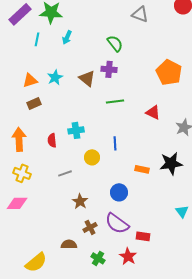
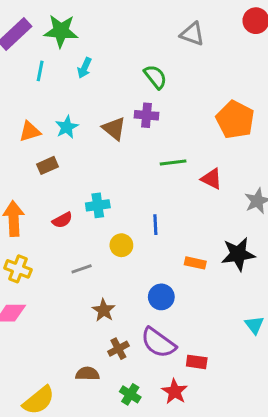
green line: (115, 101) -> (173, 162), moved
brown rectangle: (34, 103) -> (48, 165), moved
red semicircle: (52, 140) -> (62, 220), turned -112

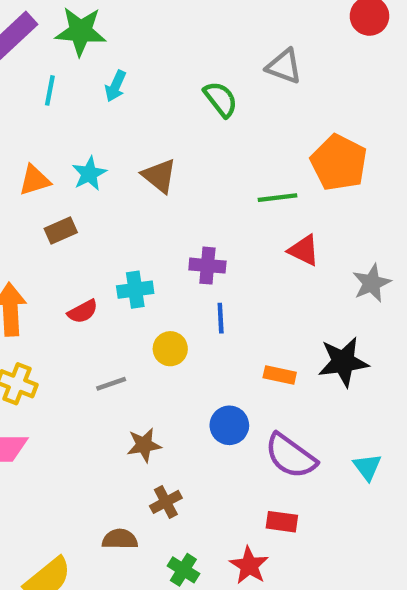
gray triangle: (192, 34) -> (284, 66), moved
purple cross: (147, 115) -> (207, 266), moved
green line: (173, 162) -> (278, 198), moved
brown star: (104, 310) -> (144, 445), turned 30
purple semicircle: (158, 343) -> (291, 456), moved

